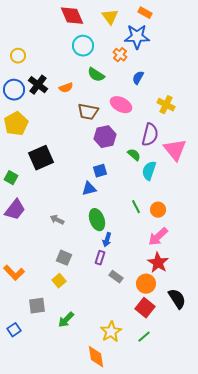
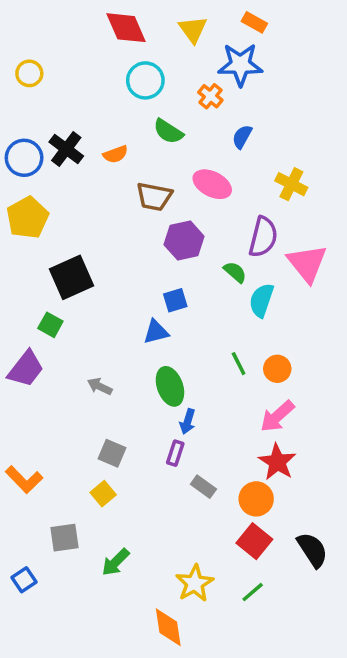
yellow circle: (18, 56) -> (29, 73), moved
green square: (11, 178) -> (50, 325), moved
black semicircle: (177, 299) -> (312, 550), moved

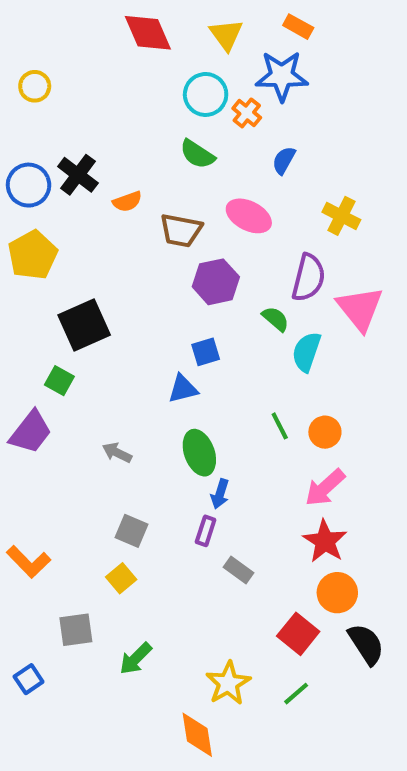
cyan circle: (145, 80) -> (206, 94), moved
orange semicircle: (115, 154) -> (127, 202), moved
orange circle: (256, 499) -> (337, 593), moved

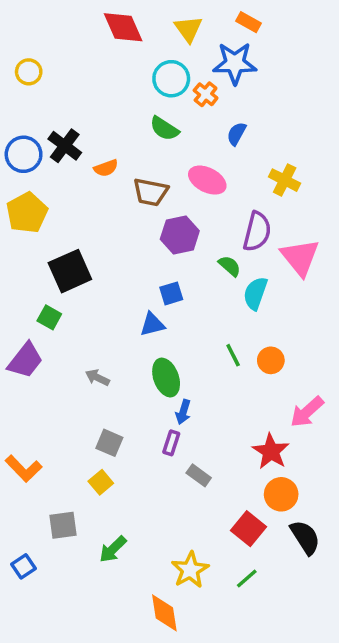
pink arrow: (325, 488) -> (307, 412), moved

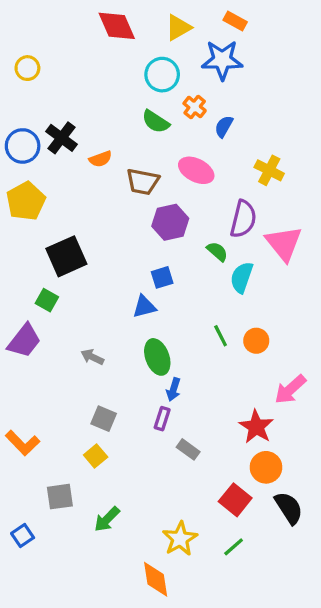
yellow triangle: (188, 29) -> (178, 28), turned 36
orange cross: (206, 94) -> (195, 107), moved

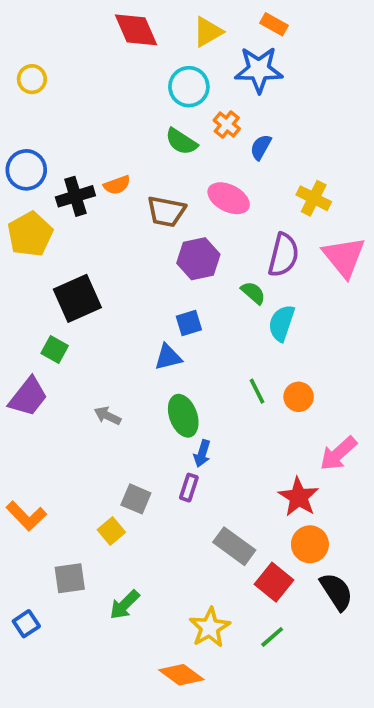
black cross: (62, 138) -> (75, 196), moved, turned 36
pink triangle: (284, 243) -> (344, 257), moved
gray square: (104, 419) -> (136, 499), moved
gray rectangle: (188, 449) -> (234, 546), moved, size x1.5
orange diamond: (156, 579) -> (181, 675), turned -45

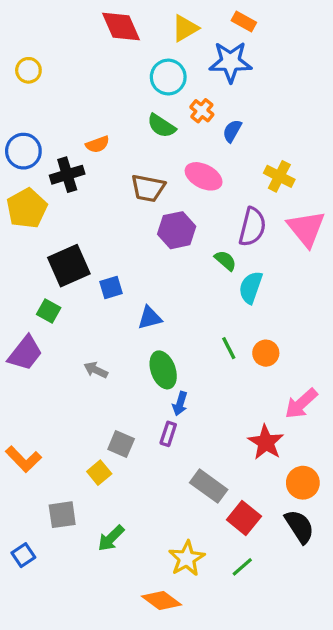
orange semicircle: (117, 185) -> (97, 144), moved
blue square: (189, 323) -> (111, 287), moved
orange circle: (310, 544) -> (303, 483), moved

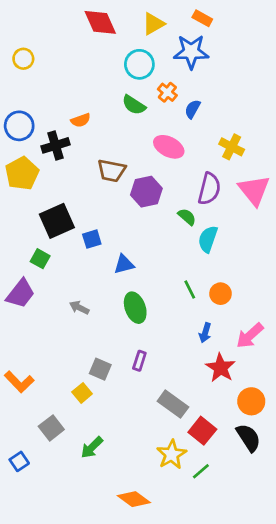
brown trapezoid: (148, 188) -> (111, 171), moved
blue arrow: (180, 404) -> (205, 333), moved
gray square: (62, 515) -> (51, 428), turned -30
yellow star: (187, 558) -> (172, 454), moved

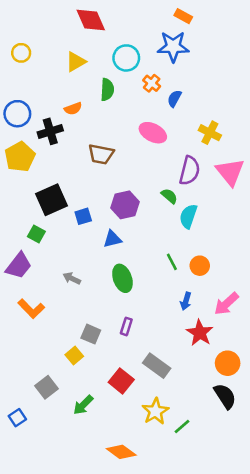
yellow triangle: (153, 24) -> (76, 62), moved
green semicircle: (134, 105) -> (107, 90), moved, turned -120
purple hexagon: (146, 192) -> (125, 205), moved
orange L-shape: (19, 382) -> (31, 309), moved
red square: (202, 431) -> (121, 381), moved

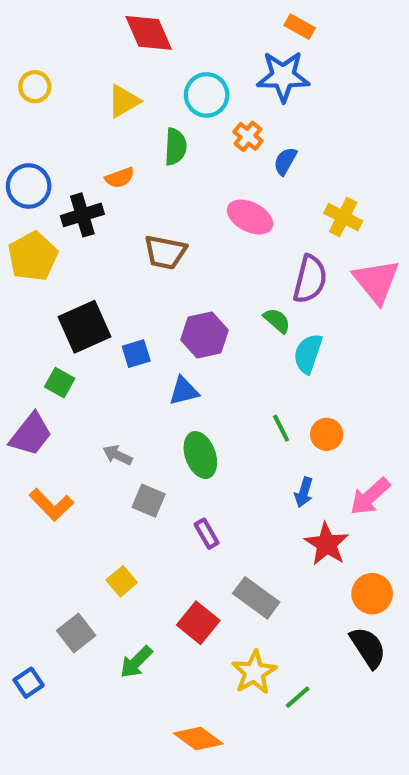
purple rectangle: (126, 326) -> (207, 534), turned -48
gray square: (91, 334) -> (149, 501), moved

